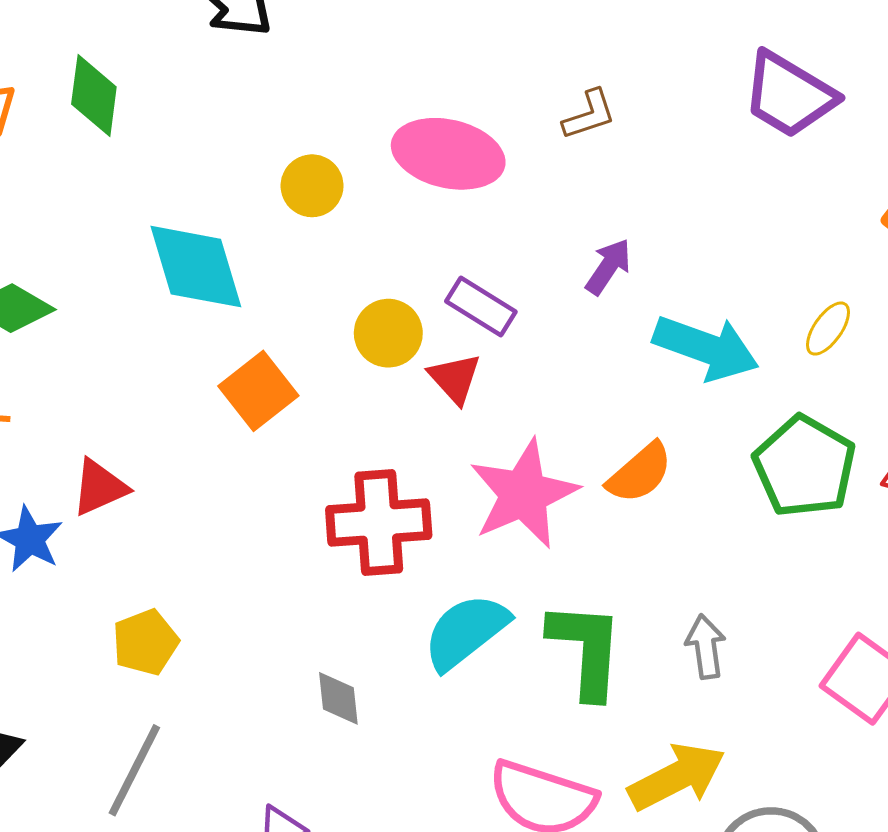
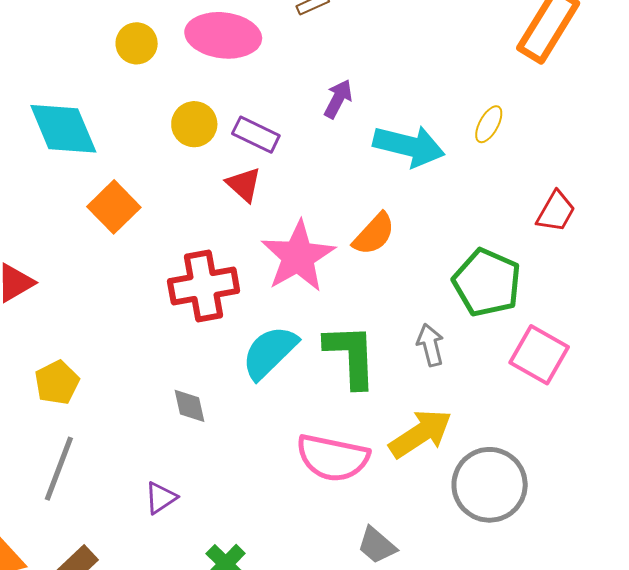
yellow circle: (312, 186) -> (137, 43), moved
yellow circle: (388, 333) -> (194, 124), moved
green pentagon: (805, 466) -> (487, 283), moved

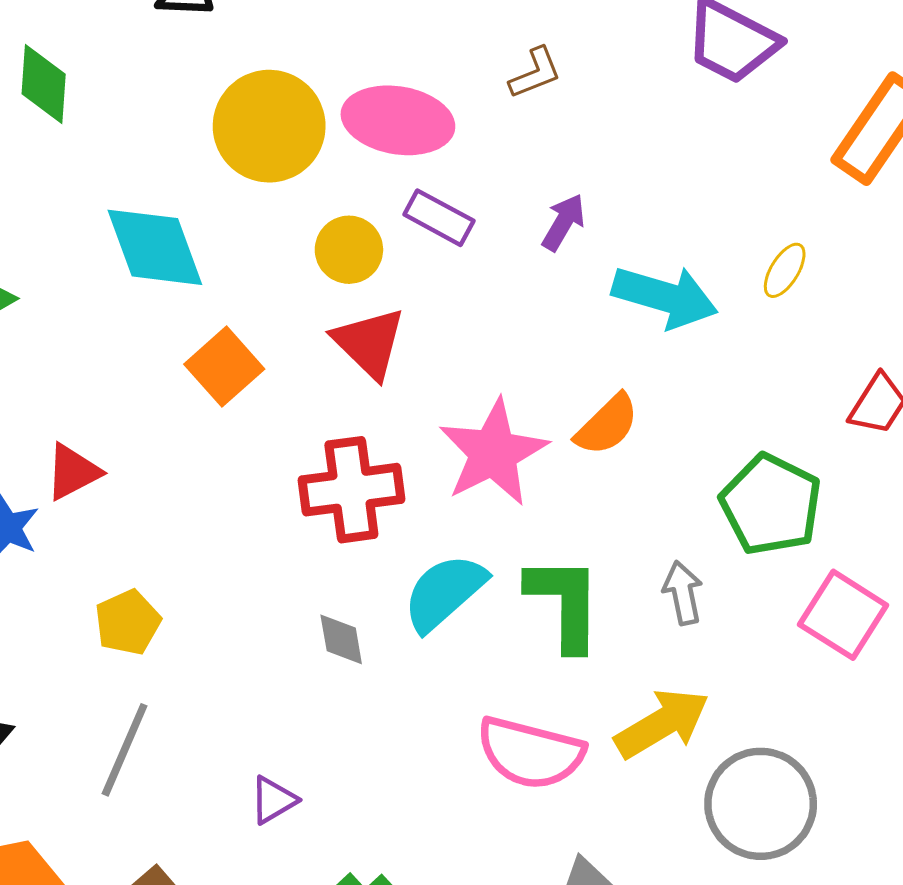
yellow circle: (137, 43) -> (269, 126), size x1.8
purple rectangle: (256, 135) -> (439, 218), moved
red triangle: (244, 184) -> (369, 343), moved, size x1.4
gray diamond: (189, 406) -> (341, 639), moved

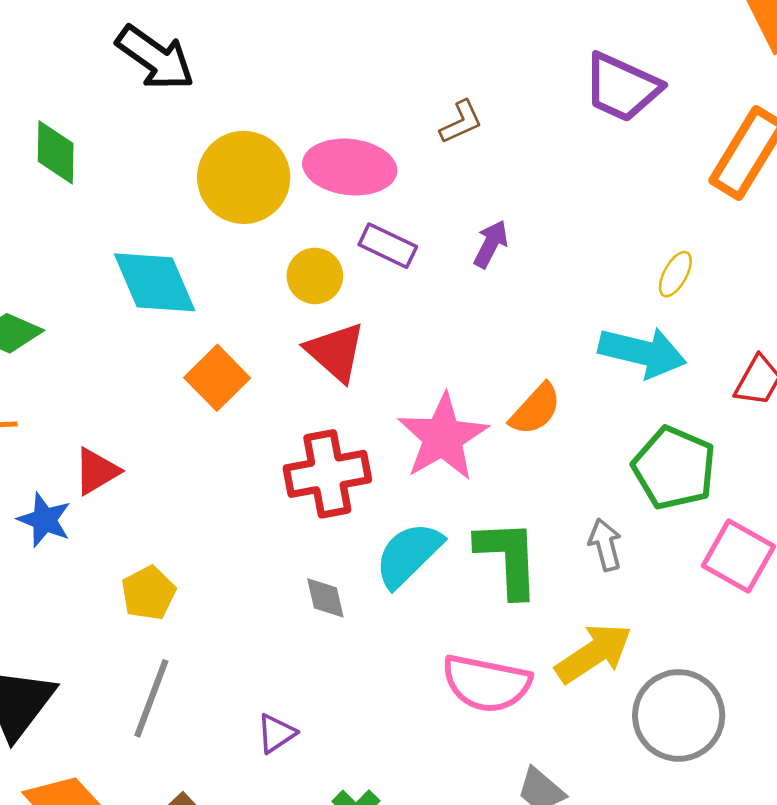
cyan arrow: (665, 297) -> (642, 352), moved

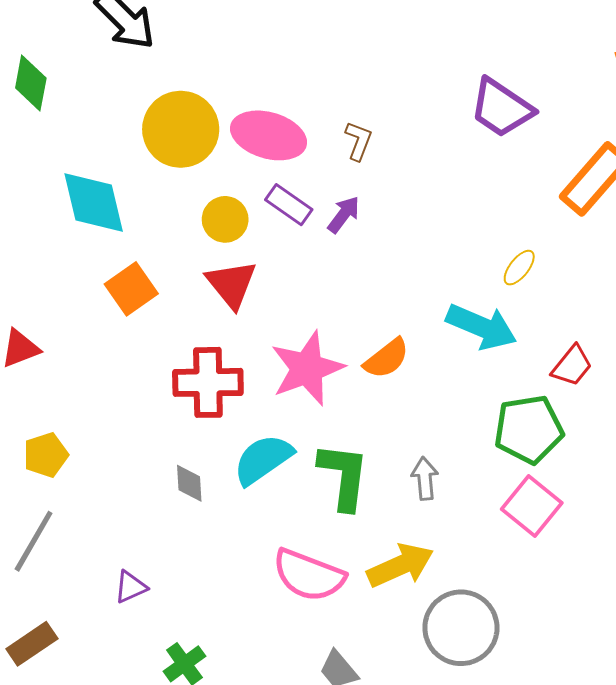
brown L-shape: (461, 122) -> (359, 141), moved, turned -54
purple arrow: (491, 244) -> (344, 215), moved
green pentagon: (674, 468) -> (529, 429), moved, turned 30

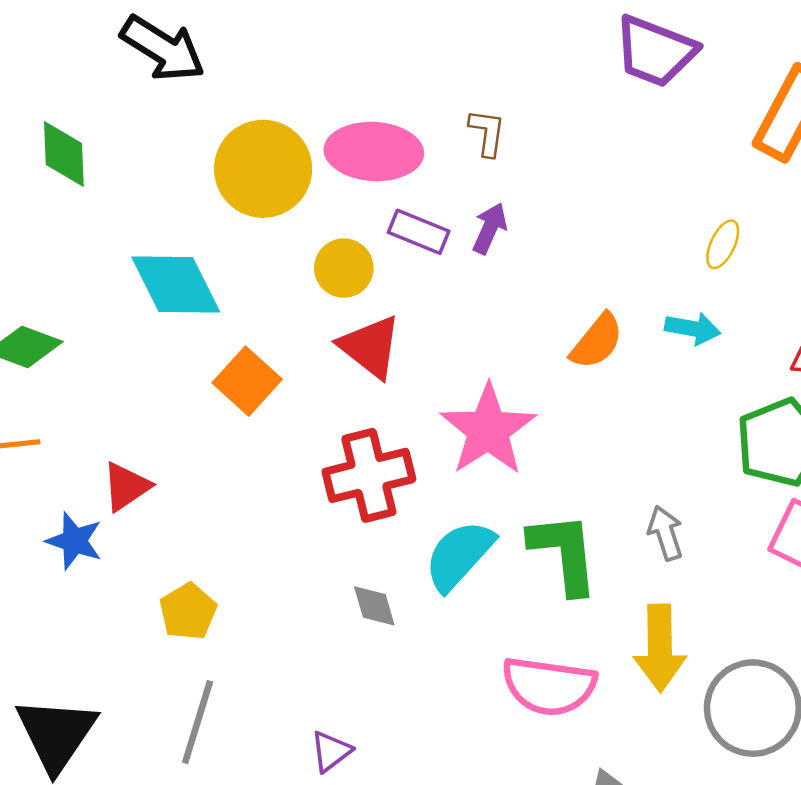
cyan arrow: (481, 327) -> (693, 328), size x0.6
orange semicircle: (387, 358) -> (597, 341), moved
yellow arrow: (400, 565) -> (660, 648), turned 126

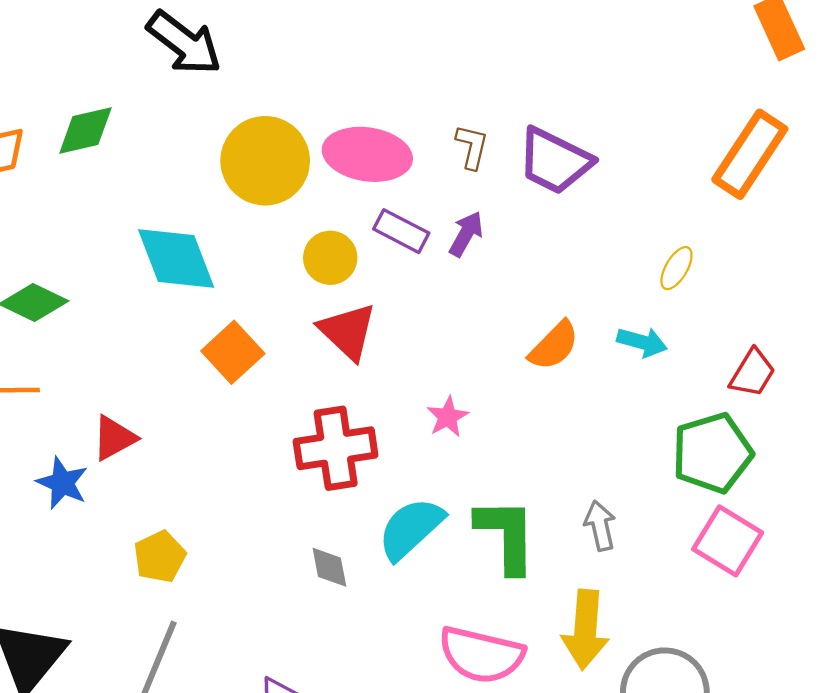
purple trapezoid: (655, 51) -> (555, 161), moved
green diamond: (64, 154) -> (85, 130), turned 74
pink star: (488, 430) -> (448, 417), size x0.5

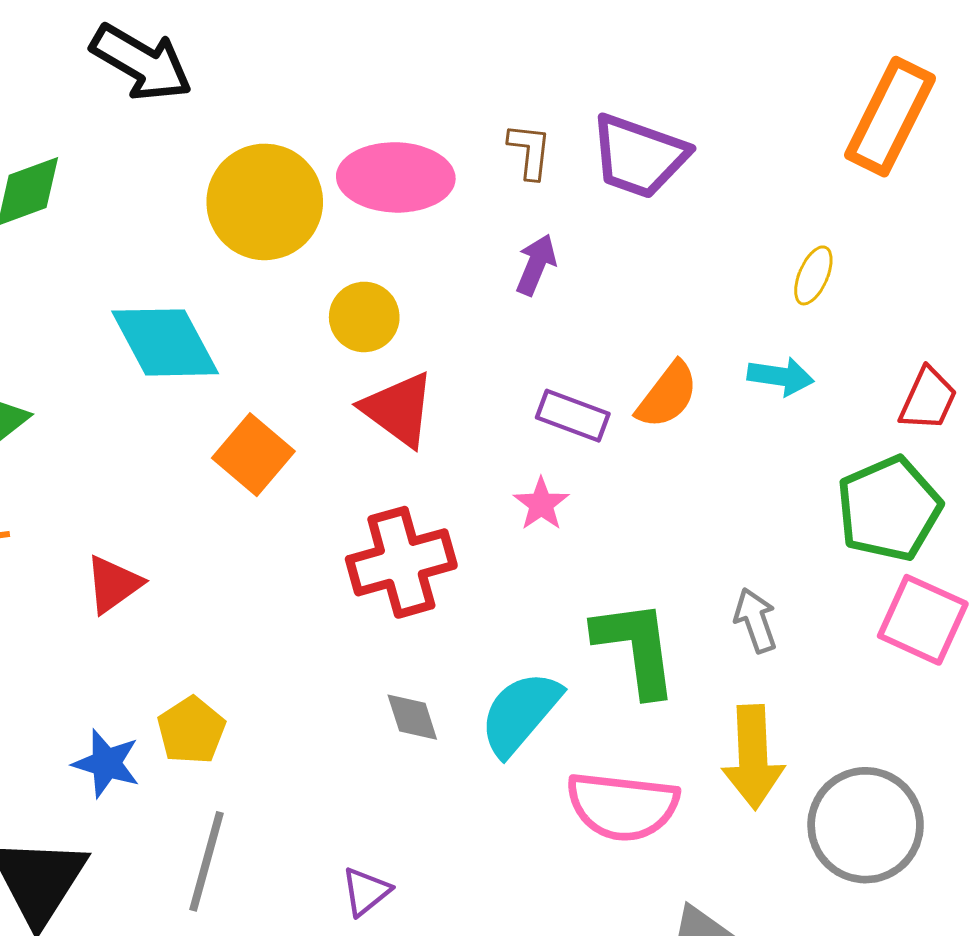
purple rectangle: (401, 231) -> (573, 416), moved
blue star: (62, 483) -> (106, 763), moved
cyan semicircle: (411, 529) -> (520, 713), moved

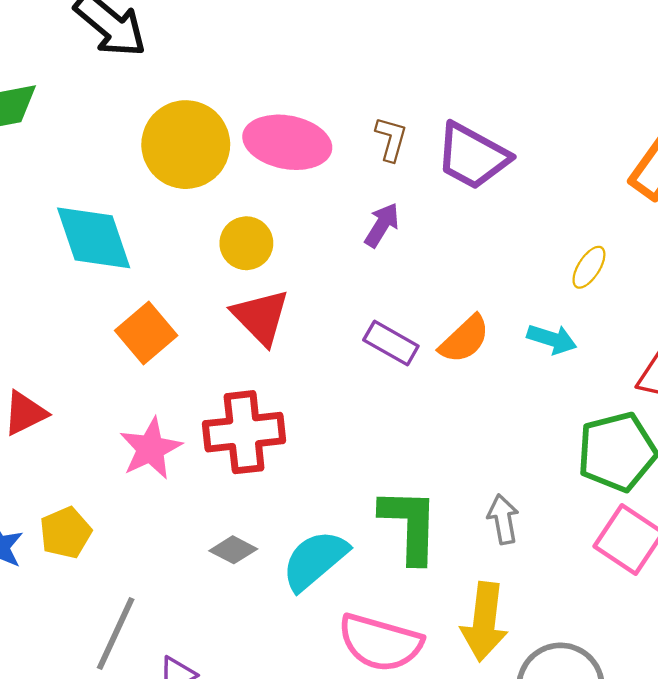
pink star: (541, 504) -> (151, 449), moved, size x1.5
gray diamond: (412, 717) -> (233, 550), turned -54
gray line: (206, 861) -> (116, 634), moved

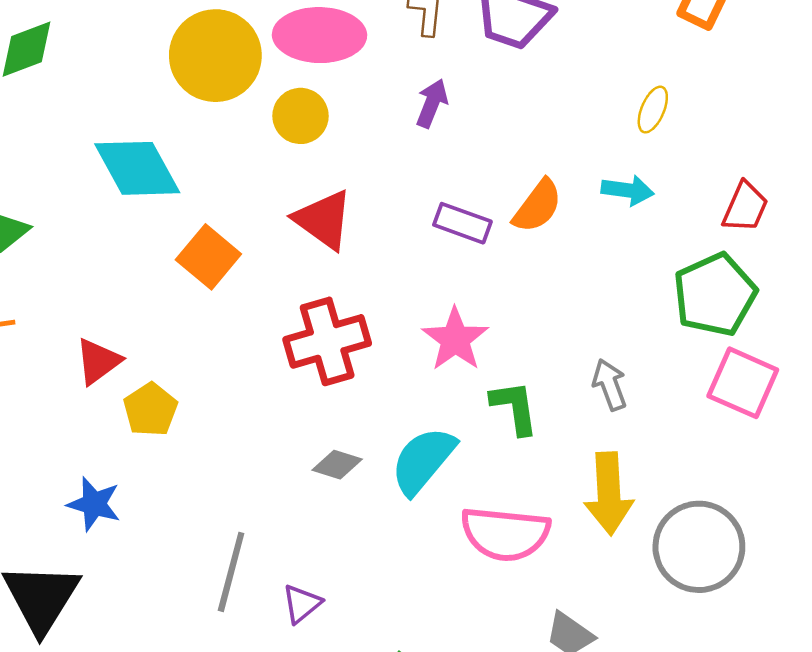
yellow circle: (246, 243) -> (300, 116), moved
pink star: (151, 449) -> (455, 339), moved
green L-shape: (410, 525) -> (514, 407), size x0.7
yellow pentagon: (66, 533) -> (150, 410), moved

